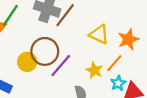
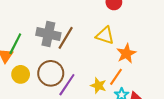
yellow triangle: (99, 34) -> (105, 36), moved
yellow circle: (27, 62) -> (21, 74), moved

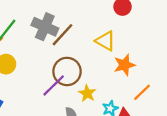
brown circle: (51, 73) -> (67, 71), moved
orange line: (116, 77) -> (142, 92), moved

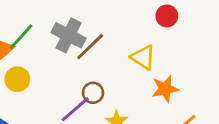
brown circle: (67, 71) -> (93, 93), size x0.6

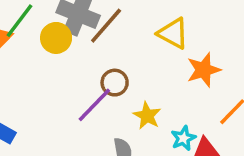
yellow circle: (17, 79) -> (56, 38), moved

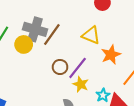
purple line: (94, 105) -> (78, 68), moved

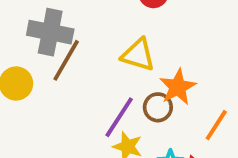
gray cross: (35, 29) -> (50, 32), moved
brown circle: (60, 67) -> (158, 107), moved

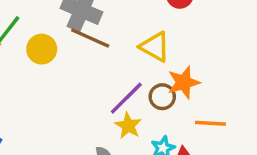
brown line: (66, 60) -> (90, 38), turned 72
orange line: (216, 125) -> (210, 123), turned 48

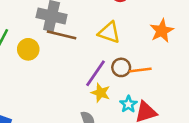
orange star: (184, 82) -> (162, 31), moved
orange line: (210, 123) -> (140, 70), moved

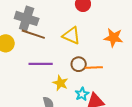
orange star: (162, 31) -> (113, 38), turned 30
purple line: (96, 73) -> (41, 64), moved, turned 50

